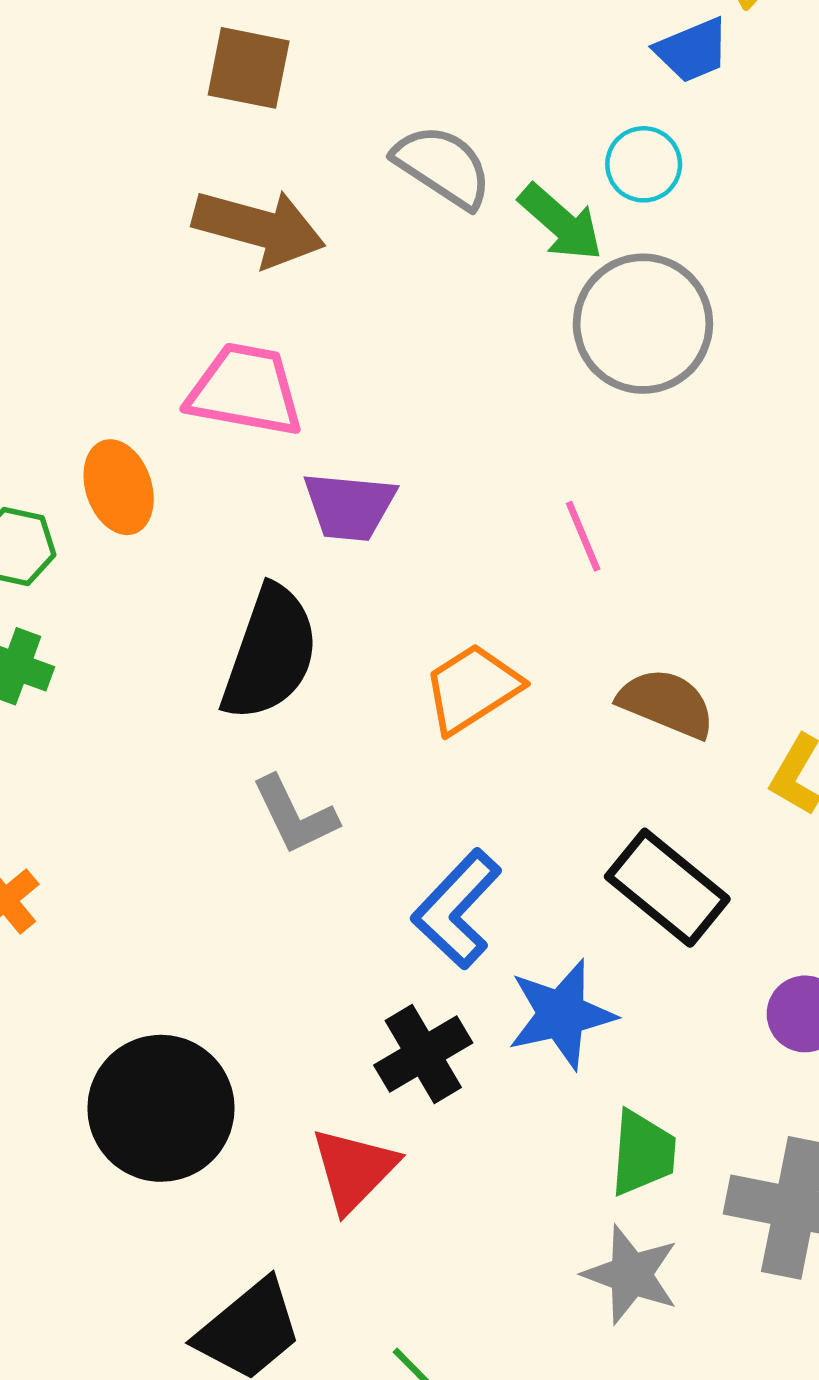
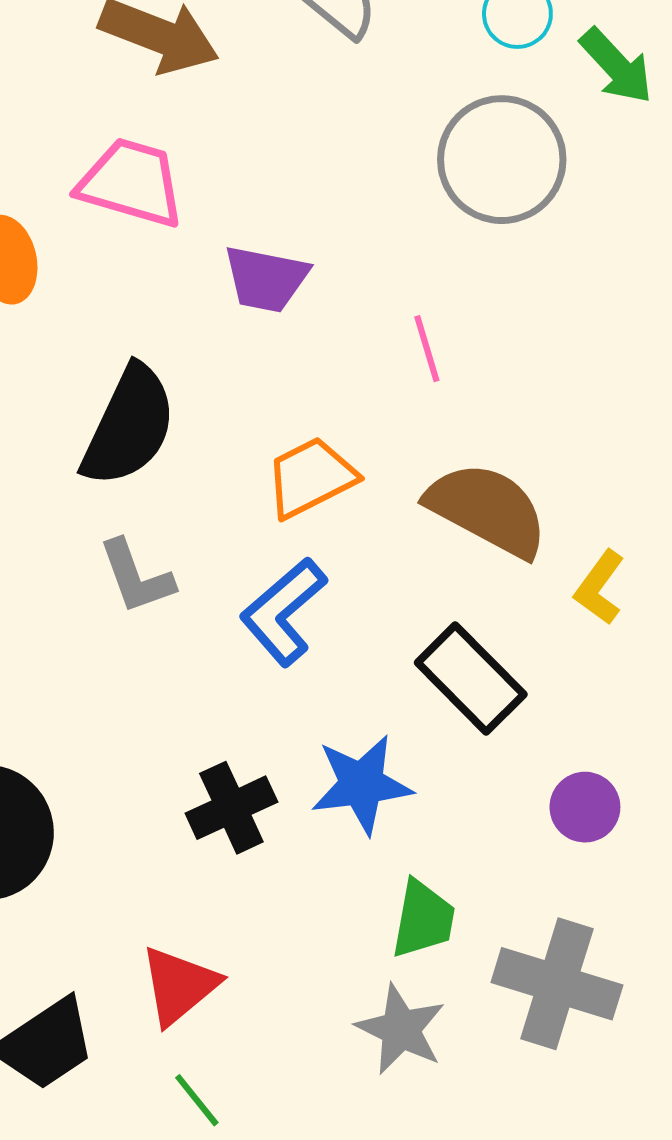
green arrow: (561, 222) -> (616, 66), moved
purple trapezoid: (349, 506) -> (266, 279), moved
brown semicircle: (666, 703) -> (487, 509), size x1.4
blue L-shape: (457, 909) -> (283, 612), moved
red triangle: (354, 1169) -> (179, 985), moved

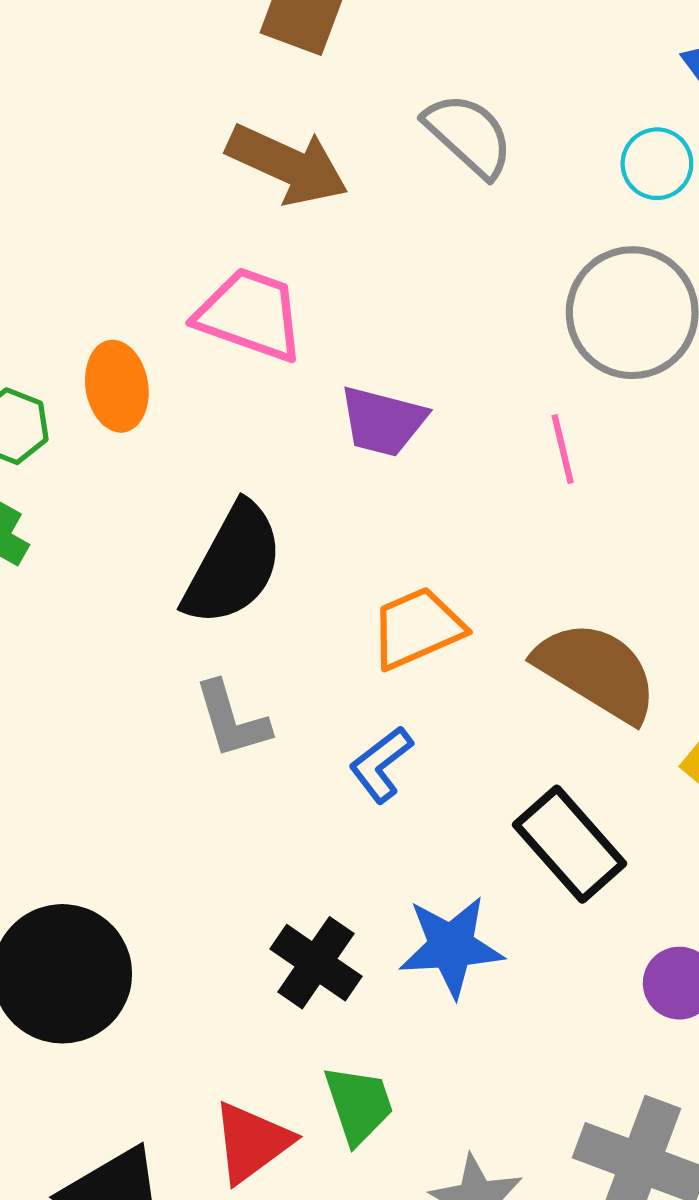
pink line: (427, 349) -> (563, 449), moved
blue L-shape: (283, 612) -> (381, 764), size x0.7
black cross: (231, 808) -> (316, 963), turned -34
green trapezoid: (423, 919) -> (359, 1105), moved, turned -32

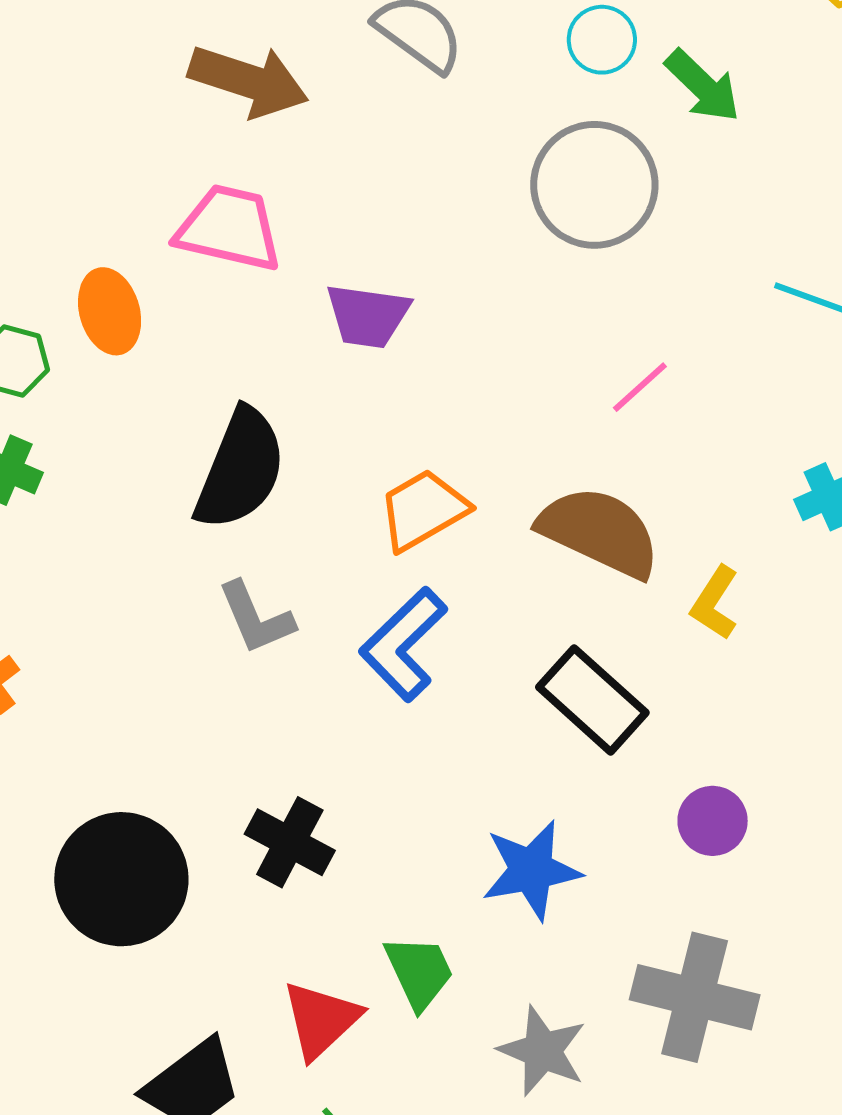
pink line: (563, 449) -> (640, 387), moved, turned 68
blue L-shape: (381, 764) -> (403, 644), size x1.5
blue star: (451, 946) -> (531, 870), moved
black cross: (316, 963) -> (290, 842), moved

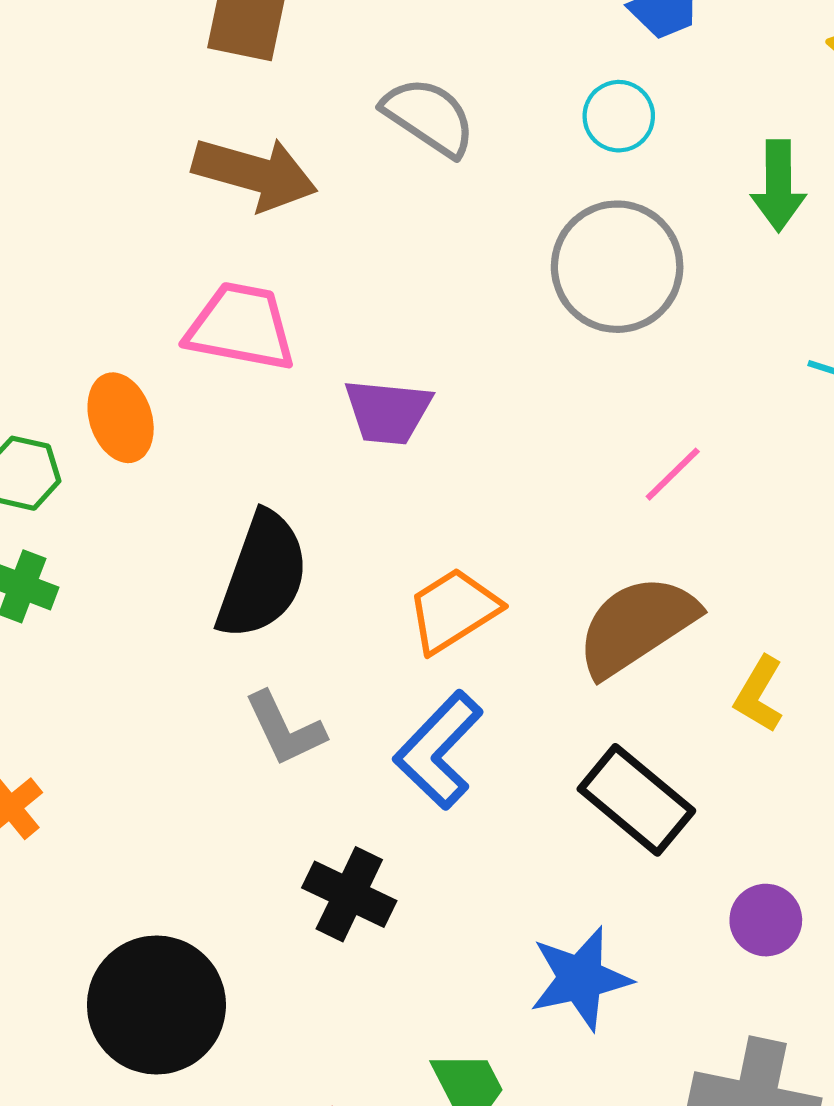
green arrow: (703, 86) -> (778, 186), moved, turned 48
brown semicircle: (599, 532) -> (637, 626), turned -56
black cross: (290, 842) -> (349, 894), moved

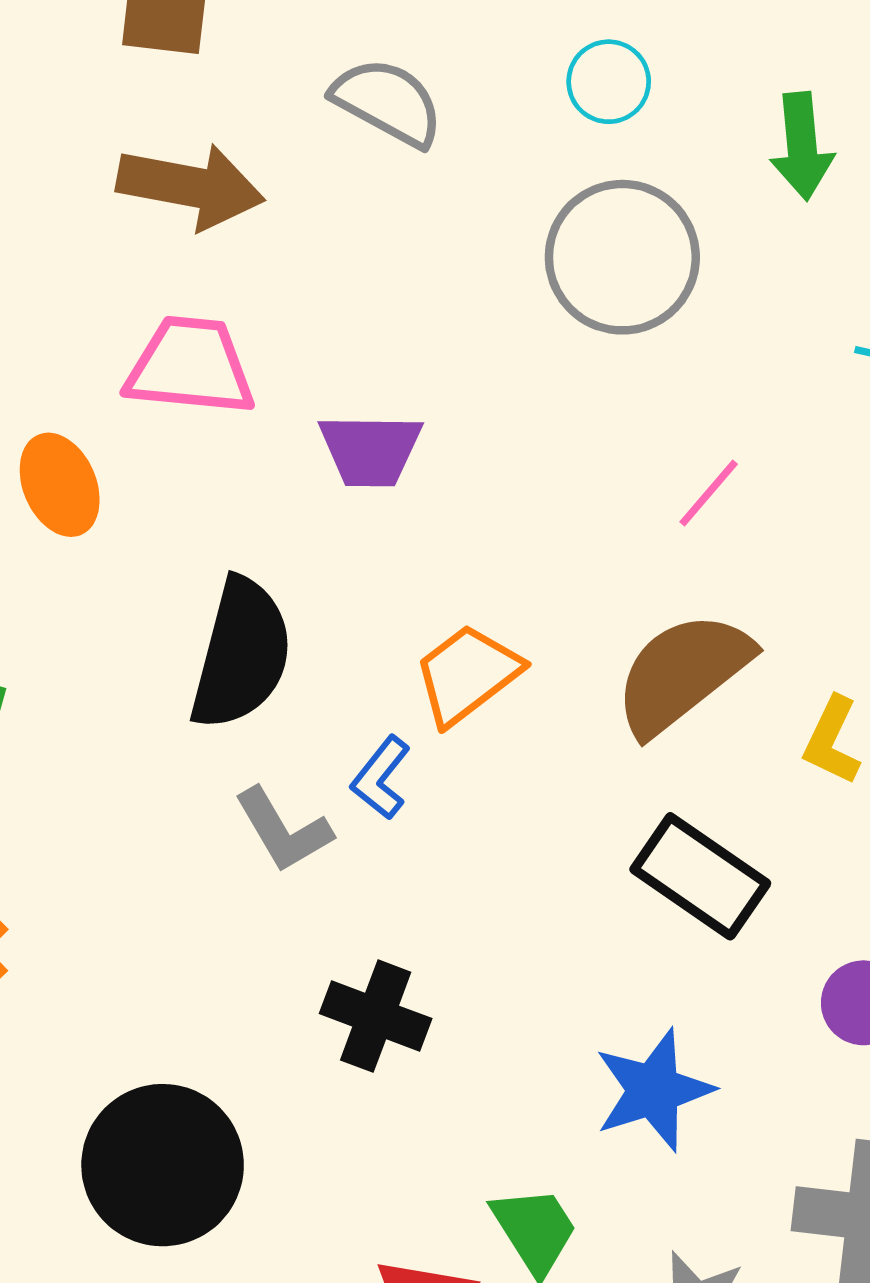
blue L-shape: (439, 750) -> (381, 778), moved, size x0.6

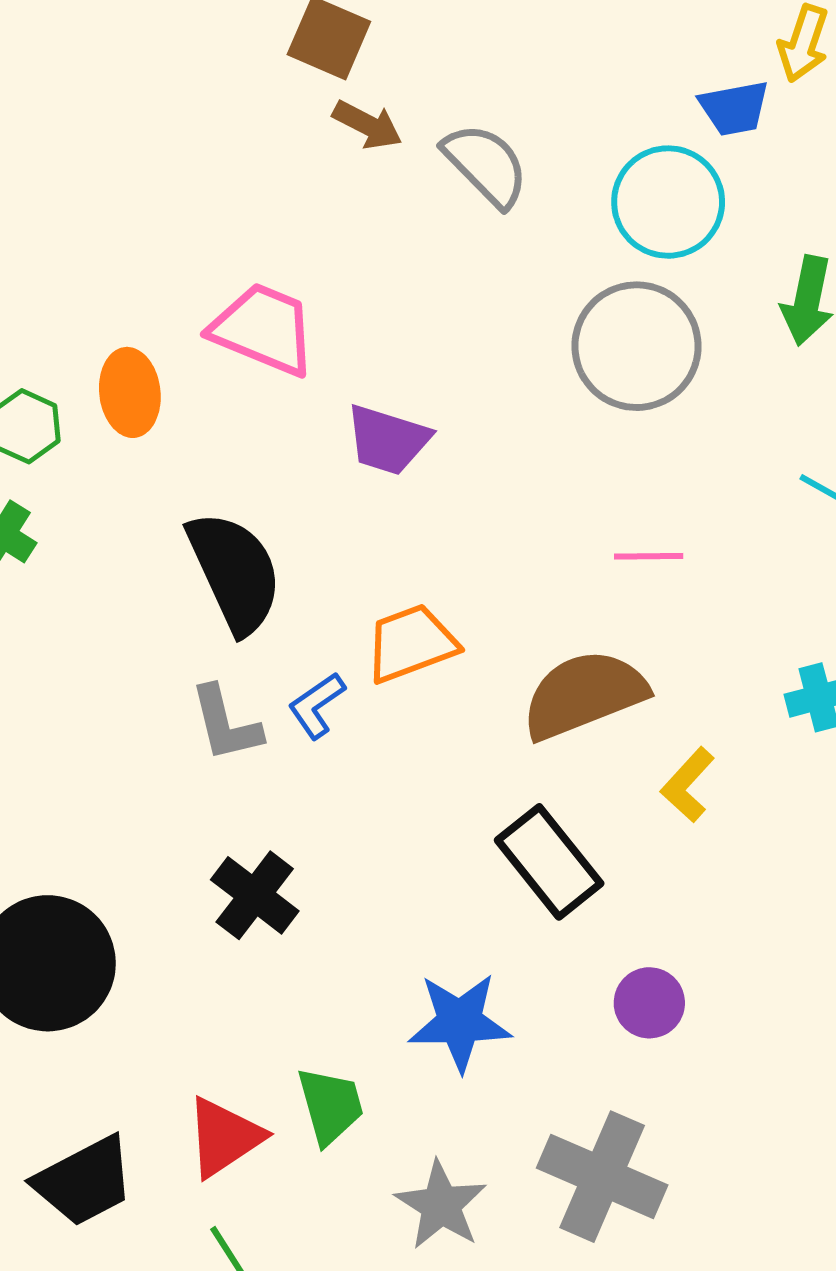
cyan circle: (609, 82) -> (668, 202), size x1.6
brown arrow: (191, 186) -> (367, 125), moved, size x0.6
pink line: (709, 493) -> (649, 556), turned 32
black semicircle: (241, 654) -> (235, 572), turned -56

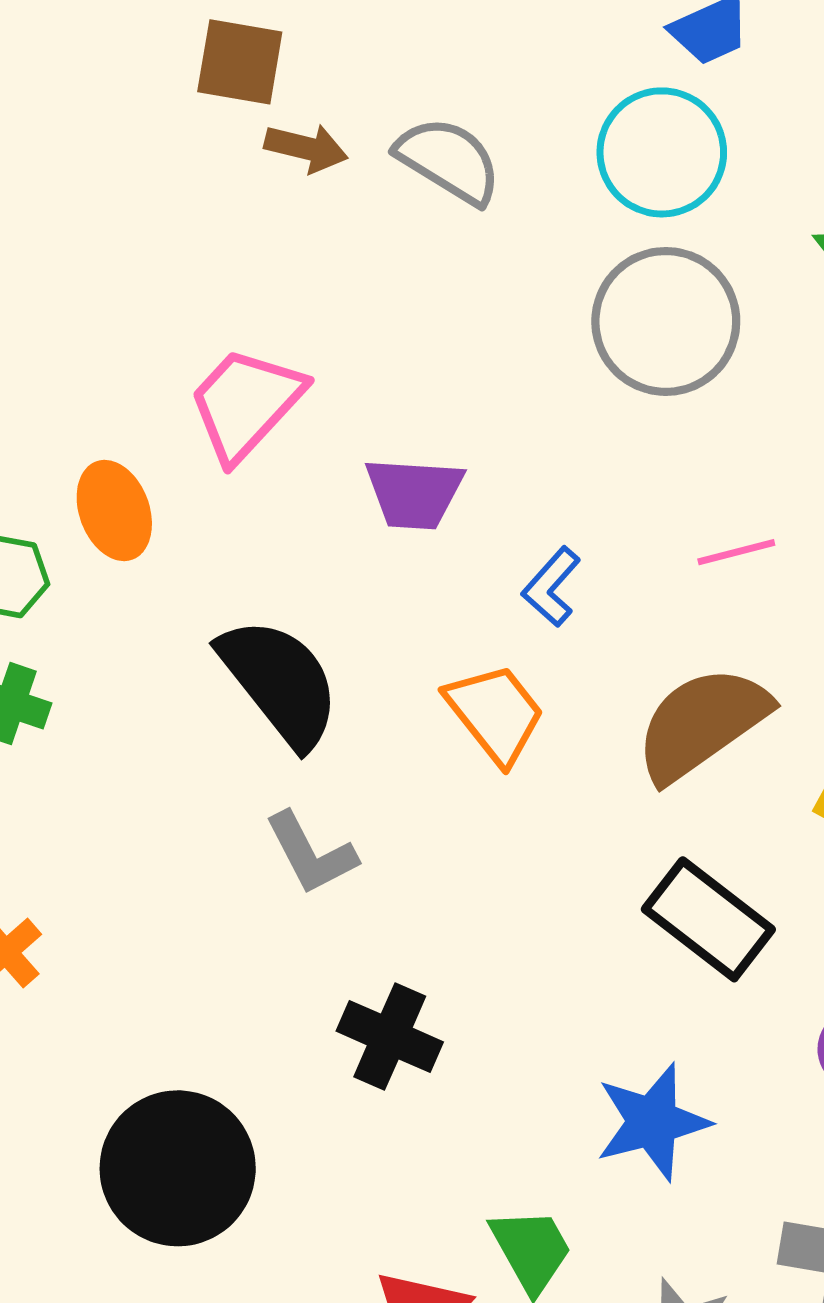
pink trapezoid: (263, 329) -> (246, 404), turned -56
orange trapezoid: (411, 643) -> (495, 714), turned 86
blue L-shape: (317, 705) -> (551, 587), moved

